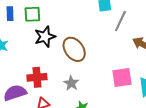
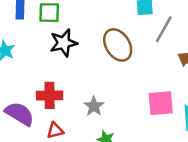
brown ellipse: (74, 49) -> (118, 45), moved
purple semicircle: (15, 93) -> (20, 114), turned 45

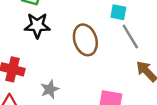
gray line: (164, 29) -> (130, 36), turned -75

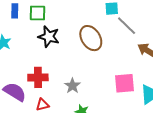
black star: (37, 26) -> (49, 37), turned 30

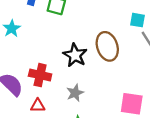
black star: (49, 37) -> (75, 55), moved

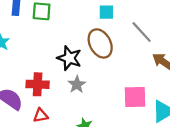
cyan square: (138, 20) -> (106, 12), moved
gray star: (75, 93) -> (77, 85), moved

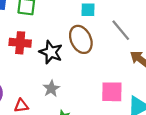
red cross: (38, 84) -> (20, 43), moved
gray star: (77, 85) -> (51, 89), moved

